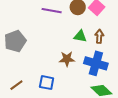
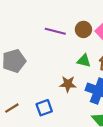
blue square: (47, 83) -> (44, 108), turned -35

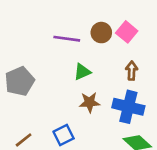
green triangle: (84, 61) -> (82, 72), moved, turned -32

